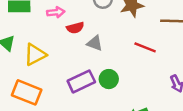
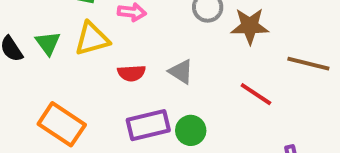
red semicircle: (75, 28) -> (131, 73), moved
yellow triangle: (35, 55) -> (92, 39), moved

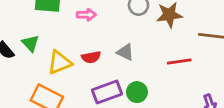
yellow triangle: (92, 39) -> (59, 62), moved
red line: (256, 94) -> (179, 61), turned -35

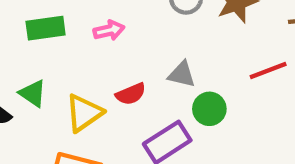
green circle: (137, 92) -> (209, 109), moved

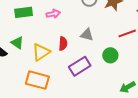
red semicircle: (131, 94) -> (63, 44), turned -64
green circle: (209, 109) -> (110, 55), moved

